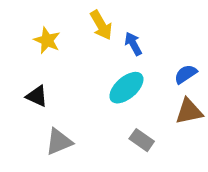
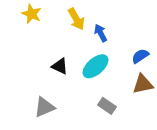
yellow star: (47, 40) -> (32, 14), moved
black triangle: (37, 96) -> (60, 66), moved

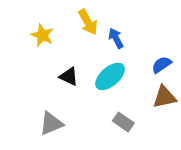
yellow star: (32, 14) -> (42, 35), moved

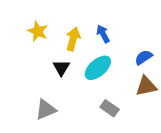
yellow arrow: (88, 22) -> (73, 39), moved, turned -135
black triangle: (69, 76) -> (61, 68), turned 36

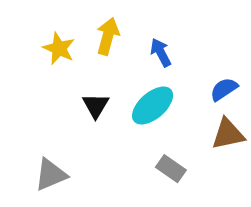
yellow arrow: (73, 39) -> (108, 36), moved
gray triangle: (46, 110) -> (51, 175), moved

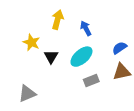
yellow star: (59, 48) -> (31, 42), moved
gray rectangle: (171, 169) -> (91, 80), moved, turned -56

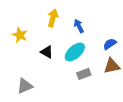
yellow star: (31, 42) -> (20, 35), moved
black triangle: (51, 57) -> (47, 52), turned -32

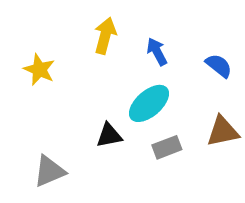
blue semicircle: (110, 44) -> (219, 66), moved, turned 72
black triangle: (47, 52) -> (109, 135), moved, turned -40

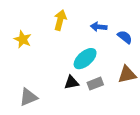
blue arrow: (157, 52) -> (99, 27), moved, turned -56
black triangle: (109, 135) -> (71, 82), moved

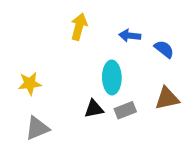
yellow star: (23, 39) -> (30, 83), moved, turned -30
cyan ellipse: (85, 59) -> (112, 77), turned -50

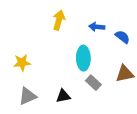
black triangle: (94, 109) -> (63, 96), moved
gray rectangle: (125, 110) -> (93, 83), turned 64

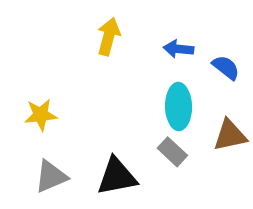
cyan ellipse: (83, 58) -> (179, 107), moved
black triangle: (63, 96) -> (117, 176), size x1.5

